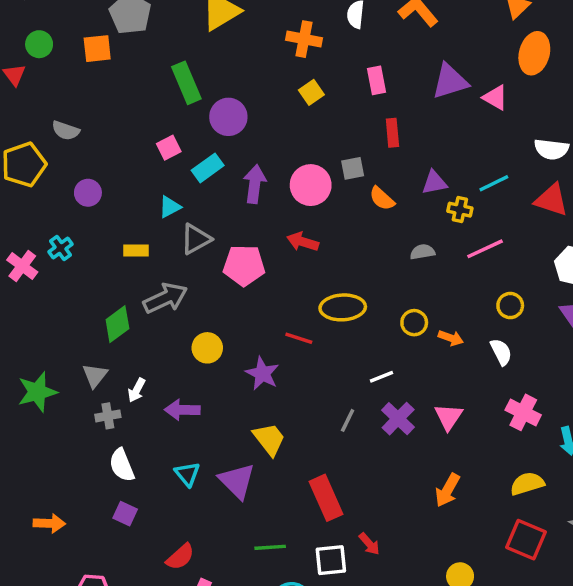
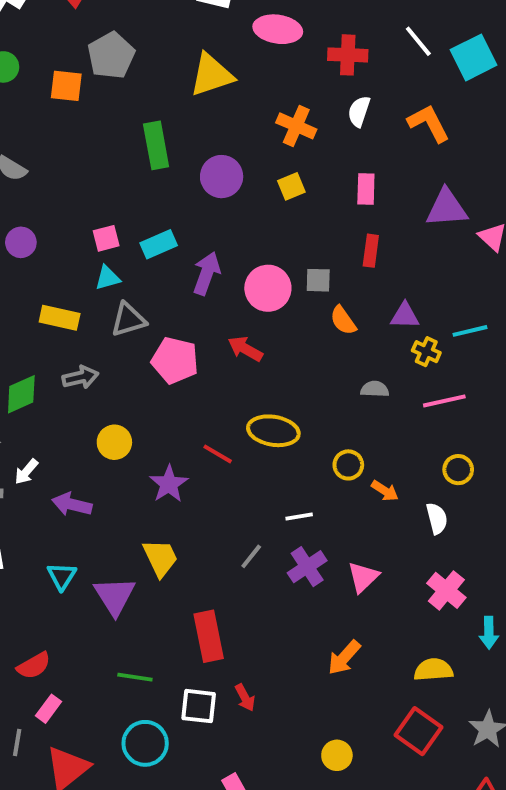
purple circle: (228, 117) -> (222, 177), moved
pink square: (169, 148) -> (106, 238), moved
yellow rectangle: (136, 251) -> (60, 318), size x1.4
gray arrow: (165, 298) -> (80, 377), size x0.7

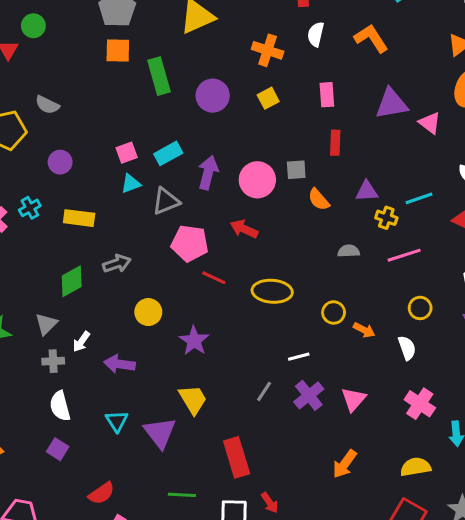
orange square: (66, 86) -> (118, 51), moved
yellow rectangle: (60, 318) -> (79, 218), moved
gray triangle: (128, 320) -> (166, 201), moved
red line: (218, 454) -> (214, 278), moved

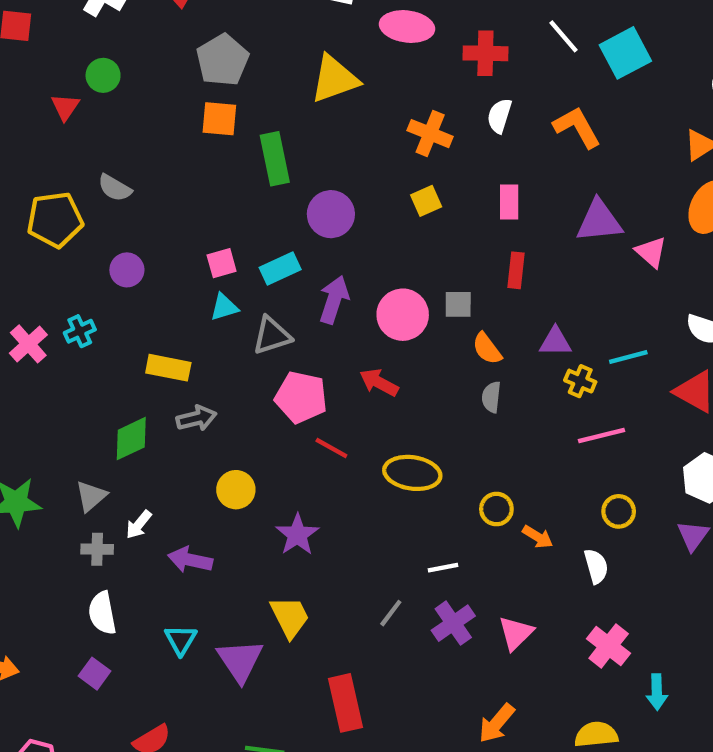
purple circle: (213, 96) -> (331, 214), moved
yellow rectangle: (79, 218) -> (168, 368), moved
gray semicircle: (349, 251) -> (491, 397), moved, turned -85

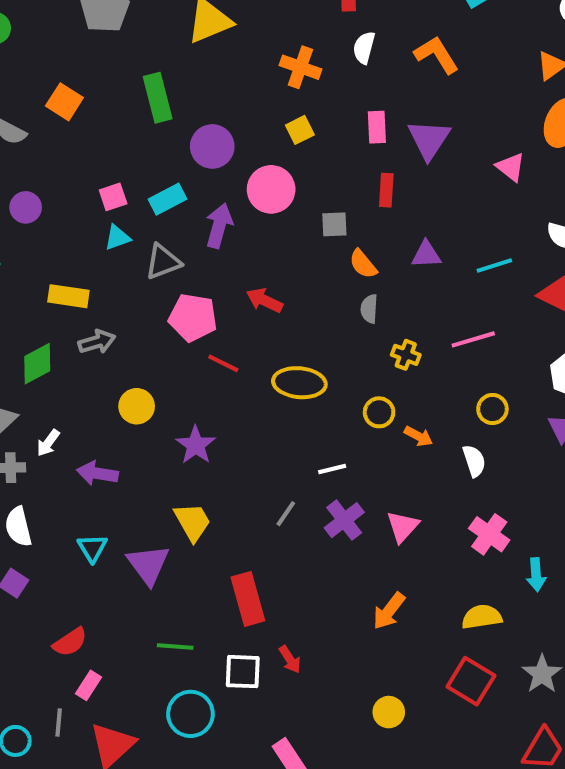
orange square: (219, 119) -> (64, 102), moved, turned 30
purple triangle: (599, 221) -> (429, 139), moved, turned -48
pink circle: (403, 315) -> (271, 189), moved
yellow cross: (580, 381) -> (406, 355), moved

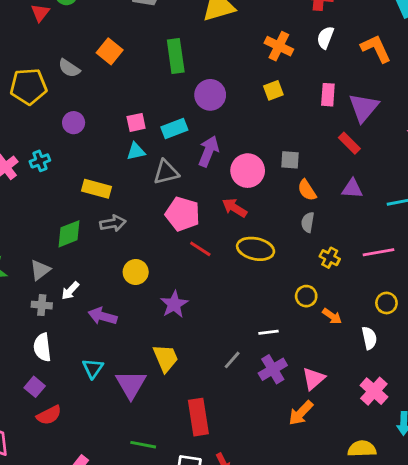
pink circle: (271, 189) -> (248, 171), moved
red rectangle: (386, 190) -> (349, 143), moved, turned -55
yellow ellipse: (299, 383) -> (256, 249), moved
orange arrow: (389, 611) -> (301, 413), moved
red semicircle: (70, 642) -> (49, 415), moved

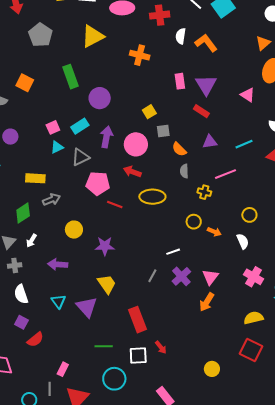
white semicircle: (325, 38) -> (181, 36), moved
yellow square: (273, 90) -> (149, 112), moved
pink line: (379, 252) -> (225, 174), moved
white arrow: (70, 291) -> (31, 241), moved
purple star: (174, 304) -> (105, 246), turned -30

